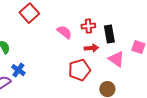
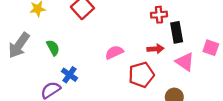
red cross: (88, 26) -> (159, 15), moved
pink semicircle: (64, 32) -> (114, 52), moved, turned -63

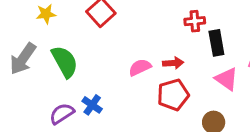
green semicircle: (53, 48) -> (65, 62), size x1.6
red arrow: (155, 49) -> (173, 63), moved
blue cross: (69, 75) -> (92, 105), moved

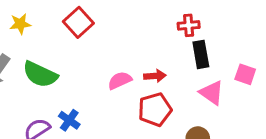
red cross: (195, 21) -> (189, 25), moved
green semicircle: (65, 62) -> (40, 74), turned 144

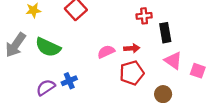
red cross: (189, 25) -> (144, 16), moved
pink square: (245, 74) -> (198, 71), moved
blue cross: (69, 120) -> (69, 81), turned 32

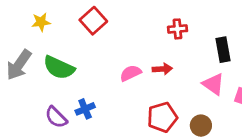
black rectangle: (165, 33) -> (223, 50), moved
red pentagon: (132, 73) -> (162, 117), moved
purple semicircle: (46, 87) -> (56, 117), turned -102

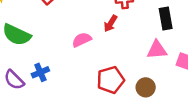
red arrow: (162, 69) -> (111, 23), moved, turned 126
pink triangle: (213, 84) -> (157, 50), turned -40

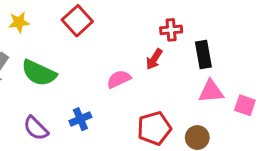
black rectangle: (166, 18) -> (203, 54), moved
blue cross: (40, 72) -> (80, 119), moved

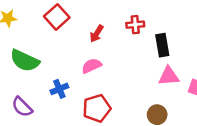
red arrow: (154, 59) -> (97, 34), moved
blue cross: (80, 119) -> (59, 89), moved
red pentagon: (154, 128) -> (97, 108), moved

